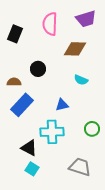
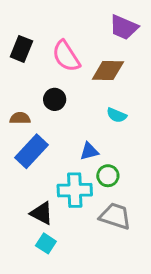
purple trapezoid: (86, 19) -> (124, 27), turned 40
pink semicircle: (50, 24) -> (66, 56), moved, turned -35
green circle: (92, 129) -> (108, 176), moved
gray trapezoid: (80, 167) -> (115, 216), moved

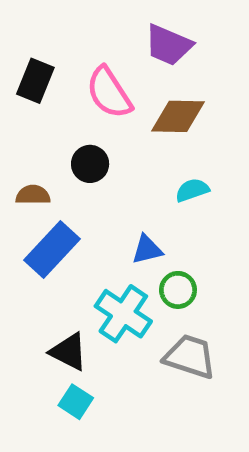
purple trapezoid: (124, 27) -> (168, 45), moved
cyan semicircle: (117, 115) -> (192, 190), turned 138
cyan cross: (75, 190) -> (123, 314), turned 36

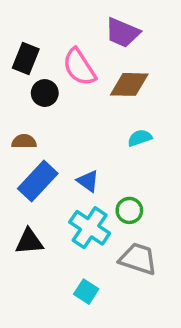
black circle: (90, 164) -> (45, 93), moved
blue triangle: (147, 250) -> (88, 181), moved, turned 50
black triangle: (69, 352) -> (29, 242), moved, turned -32
cyan square: (76, 402) -> (86, 292), moved

